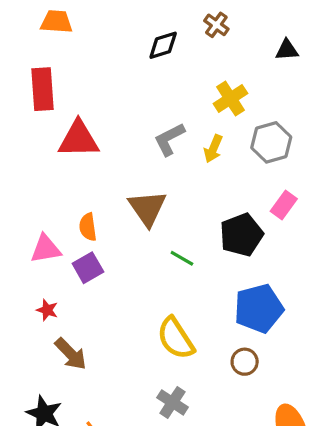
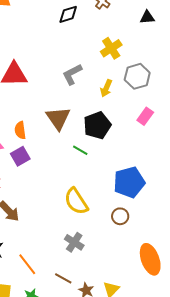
yellow arrow: (213, 149) -> (106, 88), moved
black pentagon: (241, 235) -> (97, 125), moved

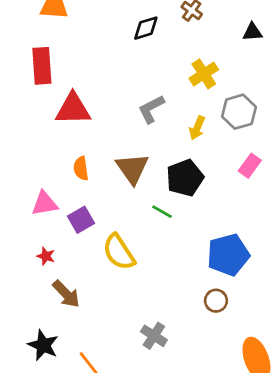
orange semicircle: (20, 130) -> (81, 168), moved
yellow semicircle: (76, 201) -> (119, 252), moved

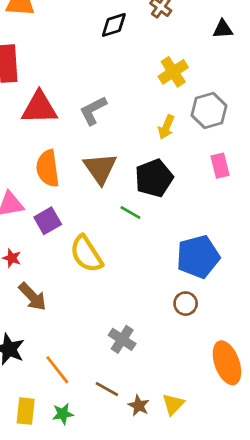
gray L-shape: (151, 109) -> (93, 110), moved
pink rectangle: (250, 166) -> (220, 166), turned -50
orange semicircle: (81, 168) -> (48, 168), size x1.5

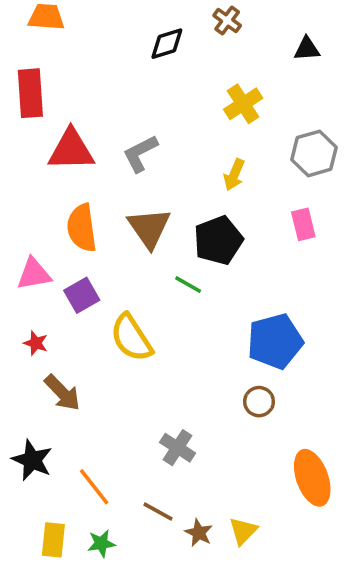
gray hexagon: (209, 110) -> (314, 153), moved

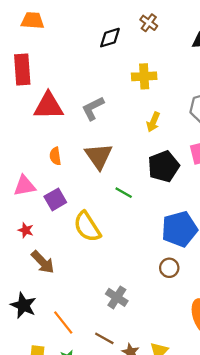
yellow cross: (243, 104) -> (144, 76), moved, turned 30
orange semicircle: (82, 228) -> (55, 156), size x0.6
black pentagon: (218, 240) -> (164, 166), moved

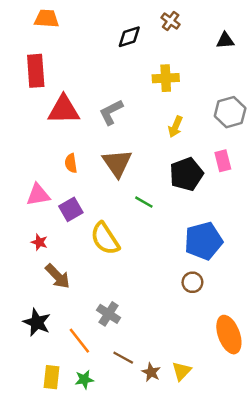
gray cross: (117, 297) -> (109, 314), moved

